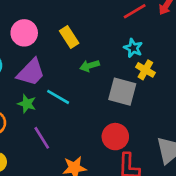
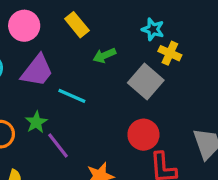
gray square: (122, 92) -> (146, 81), turned 32
green star: (27, 104) -> (36, 122), moved, turned 30

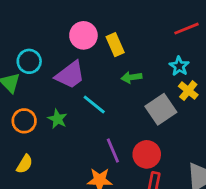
pink circle: (24, 26) -> (83, 35), moved
green star: (36, 122) -> (57, 119), turned -30
purple line: (58, 146) -> (113, 151), moved

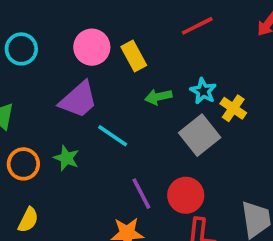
red line: (187, 29) -> (197, 26), moved
cyan circle: (29, 61) -> (21, 49), moved
cyan star: (179, 66) -> (203, 91), moved

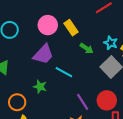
green arrow: (158, 97) -> (87, 48), turned -128
orange circle: (23, 164) -> (17, 102), moved

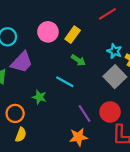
yellow rectangle: (71, 28) -> (73, 35), turned 70
green arrow: (87, 48) -> (78, 60), moved
purple trapezoid: (43, 54) -> (22, 62), moved

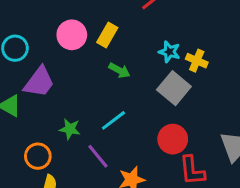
cyan line: (65, 82) -> (113, 120), moved, turned -60
purple line: (84, 113) -> (98, 156), moved

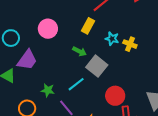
yellow rectangle: (107, 35) -> (88, 26), moved
gray square: (174, 88) -> (97, 66), moved

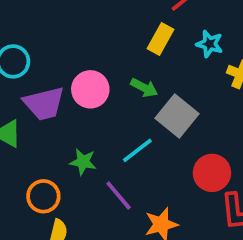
pink circle: (48, 29) -> (90, 89), moved
cyan star: (112, 39) -> (210, 44), moved
purple trapezoid: (27, 60) -> (44, 104), turned 40

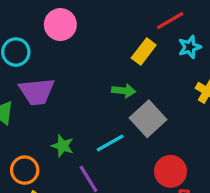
cyan star: (210, 44) -> (190, 47), moved, turned 30
green arrow: (144, 88) -> (124, 91), turned -30
pink circle: (90, 89) -> (60, 25), moved

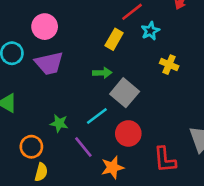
purple trapezoid: (37, 92) -> (49, 63), moved
red circle: (171, 171) -> (128, 133), moved

